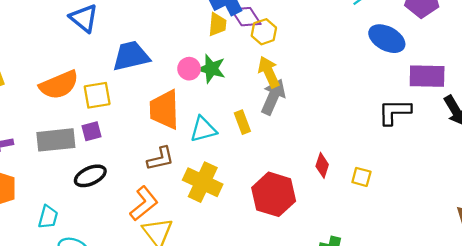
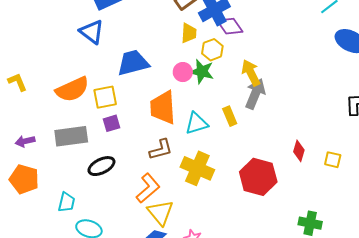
yellow trapezoid: (217, 24) -> (189, 33), moved
yellow hexagon: (264, 32) -> (212, 50), moved
purple square: (92, 131) -> (112, 123), moved

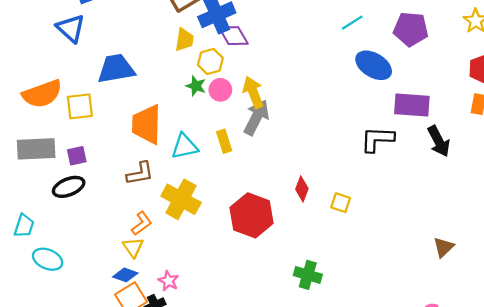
green star: (202, 71) -> (196, 86), size x0.7
pink circle: (183, 72) -> (220, 90), moved
purple square: (112, 123) -> (77, 156), moved
orange L-shape: (148, 188) -> (142, 223), moved, size x0.7
yellow triangle: (160, 212) -> (133, 247), size x0.7

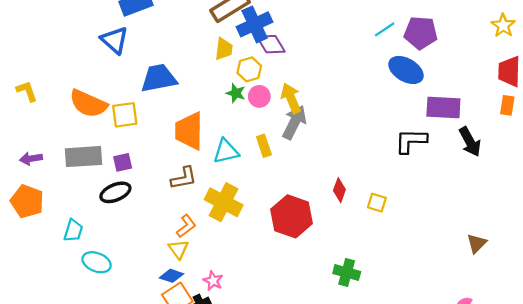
purple pentagon: (411, 29) -> (421, 33), moved
orange semicircle: (42, 94) -> (88, 104), turned 45

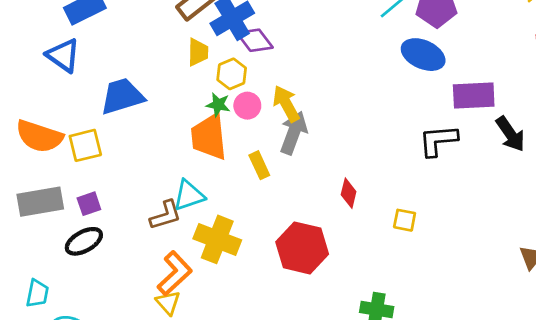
orange trapezoid: (189, 131) -> (209, 137), moved
cyan triangle: (226, 151) -> (189, 195), moved
red diamond: (339, 190) -> (349, 193), moved
orange L-shape: (186, 226) -> (175, 273), size x1.5

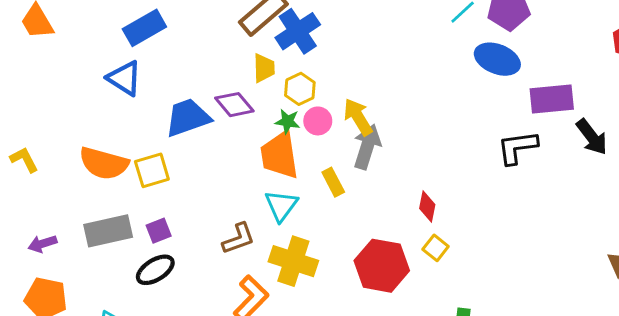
purple diamond: (255, 40) -> (234, 105), moved
cyan triangle: (189, 195) -> (281, 206), moved, turned -32
yellow square: (405, 220) -> (436, 248), moved, turned 30

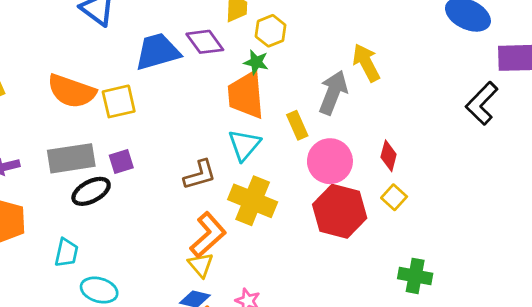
yellow arrow: (358, 117) -> (366, 63), moved
pink circle: (318, 121) -> (330, 161), moved, size x1.6
black L-shape: (517, 147) -> (482, 103), turned -42
black ellipse: (155, 270) -> (91, 191), moved

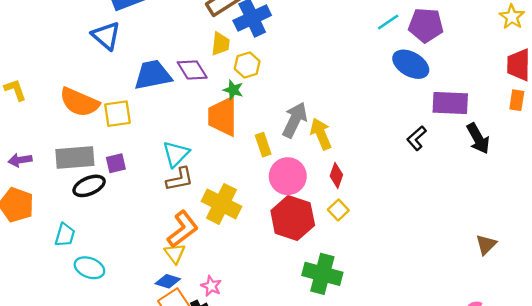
yellow arrow: (366, 63) -> (321, 134), moved
black L-shape: (482, 103) -> (417, 138), size x0.7
cyan triangle: (244, 145) -> (176, 154), moved
green cross: (415, 276) -> (322, 274), moved, size x1.4

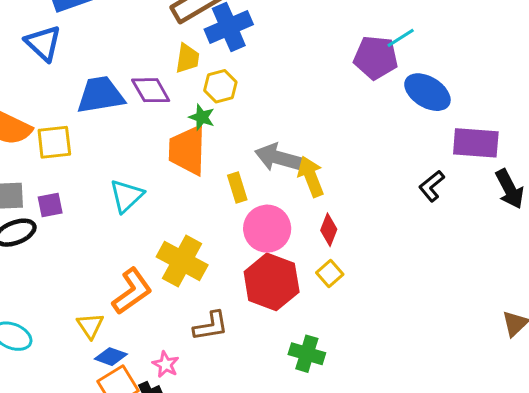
purple pentagon: (426, 25) -> (376, 58), moved
gray arrow: (295, 120) -> (278, 158), turned -102
brown L-shape: (180, 179) -> (211, 326), moved
yellow triangle: (175, 253) -> (90, 326), moved
green cross: (322, 274) -> (307, 354), size x0.7

